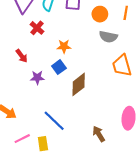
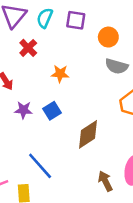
blue square: (59, 67) -> (52, 111), moved
brown diamond: (79, 84) -> (88, 134), moved
brown arrow: (99, 134) -> (105, 181), moved

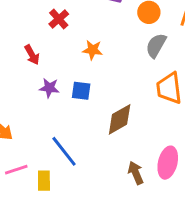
gray semicircle: (117, 66) -> (156, 45), turned 100
blue square: (52, 111) -> (81, 91), turned 36

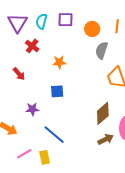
purple star: (49, 88) -> (32, 109), moved
brown diamond: (120, 119) -> (103, 113), moved
brown arrow: (136, 173) -> (106, 139), turned 98

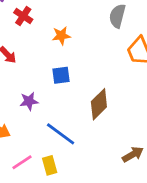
brown diamond: (103, 113) -> (99, 104), moved
brown arrow: (106, 139) -> (133, 154), moved

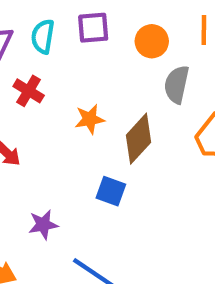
blue square: (61, 75) -> (111, 191), moved, turned 30
brown diamond: (99, 104) -> (138, 139), moved

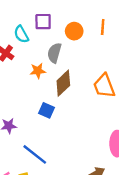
cyan semicircle: (43, 36) -> (21, 34), moved, turned -42
gray semicircle: (177, 84) -> (54, 53), moved

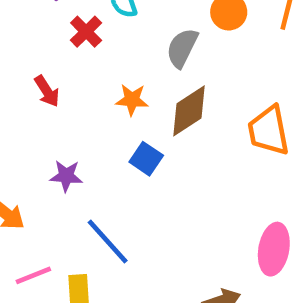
orange star: (38, 71) -> (132, 100), moved

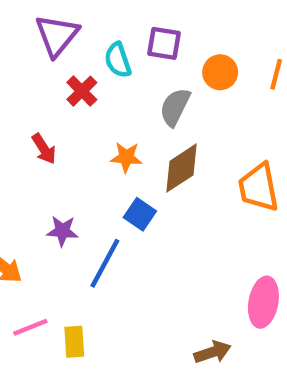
blue line: (108, 242) -> (105, 263), moved, turned 70

